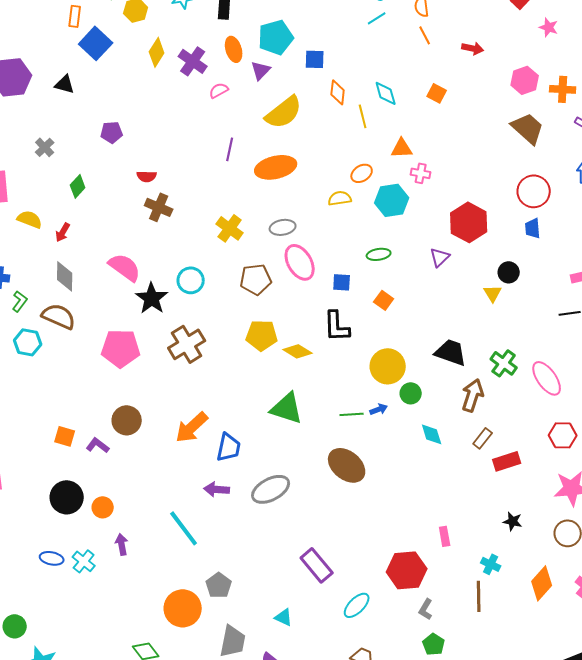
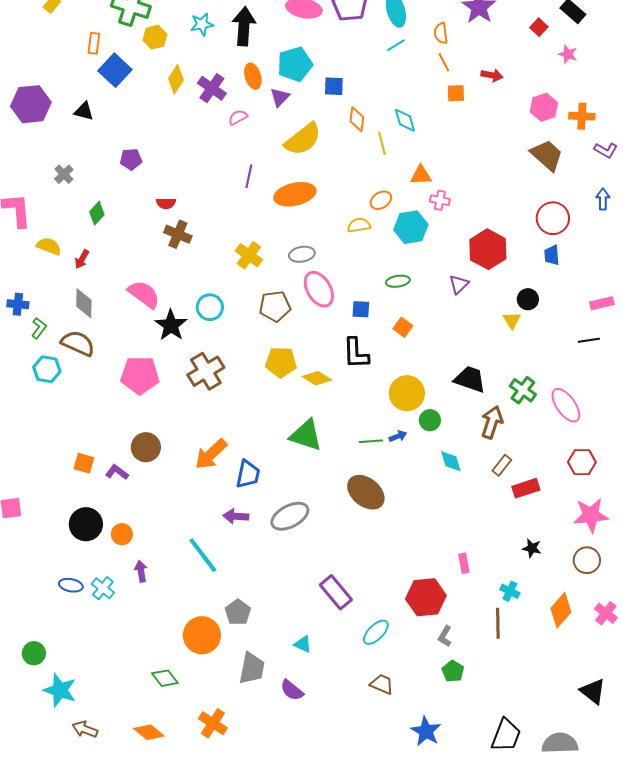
orange square: (437, 93) -> (456, 93), moved, turned -30

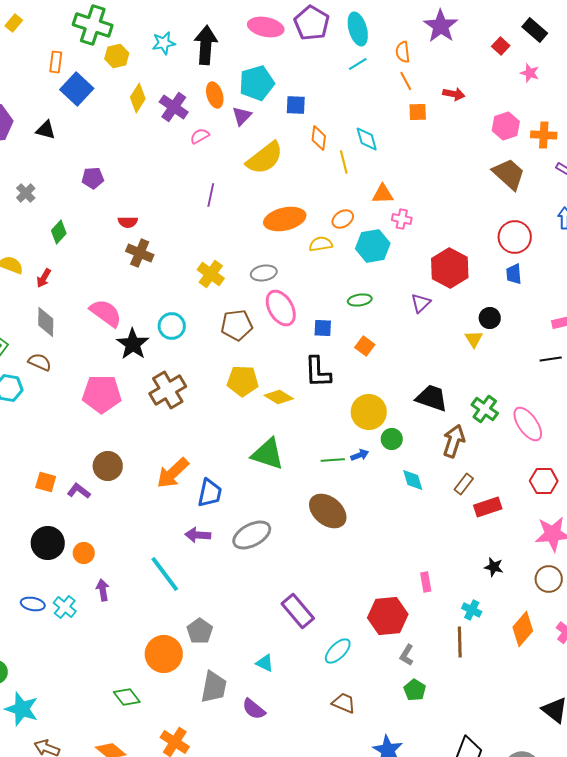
orange ellipse: (295, 194) -> (285, 219), moved
brown semicircle: (78, 343) -> (40, 362), size x0.7

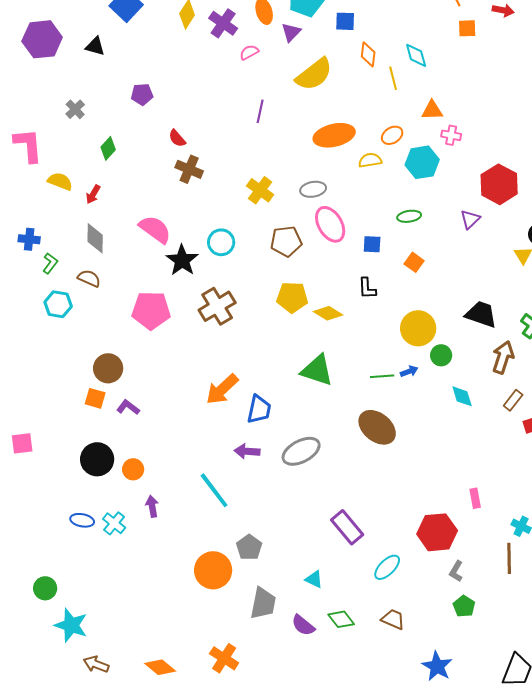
red semicircle: (128, 222) -> (177, 138), turned 48
black L-shape: (318, 372) -> (367, 288), size x0.7
brown circle: (108, 466) -> (108, 368), moved
green diamond: (127, 697) -> (341, 619), moved

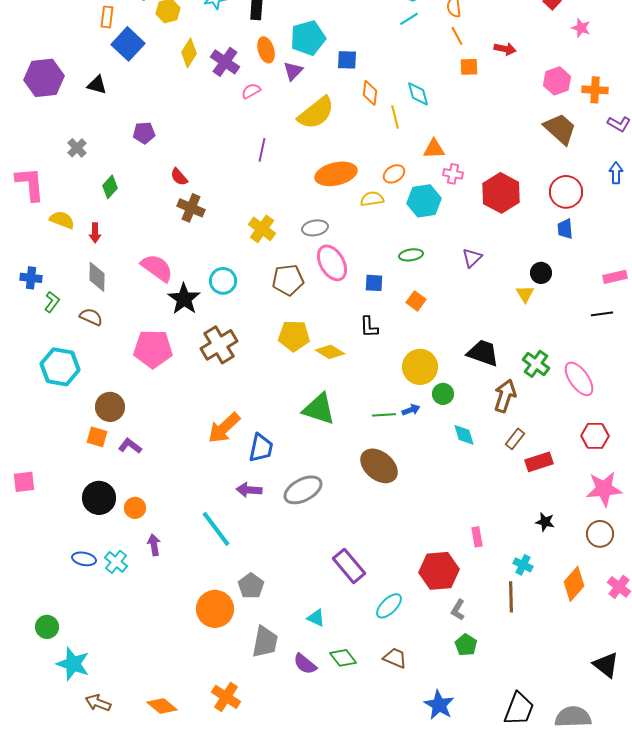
red hexagon: (499, 184) -> (501, 193), moved
red arrow: (93, 194) -> (95, 233), turned -30
cyan hexagon: (58, 304) -> (60, 367), moved, size x1.4

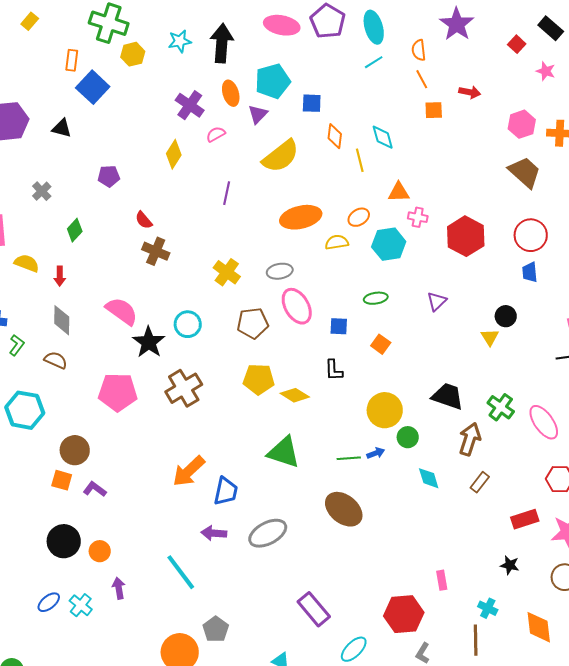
yellow diamond: (189, 53) -> (174, 154), moved
red rectangle: (539, 462) -> (525, 519), moved
blue ellipse: (84, 559) -> (49, 602), turned -50
orange diamond: (574, 584) -> (539, 627), turned -48

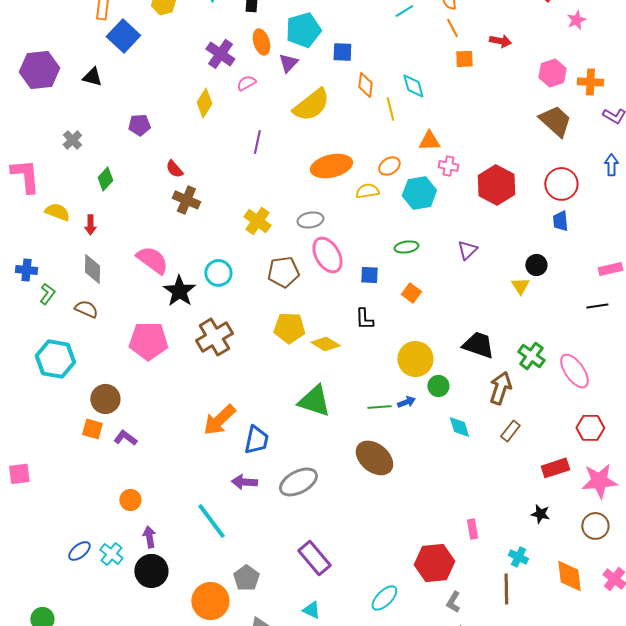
pink star: (546, 71) -> (576, 20), turned 30
black circle: (64, 541) -> (151, 571), moved
purple rectangle: (314, 609) -> (314, 558), moved

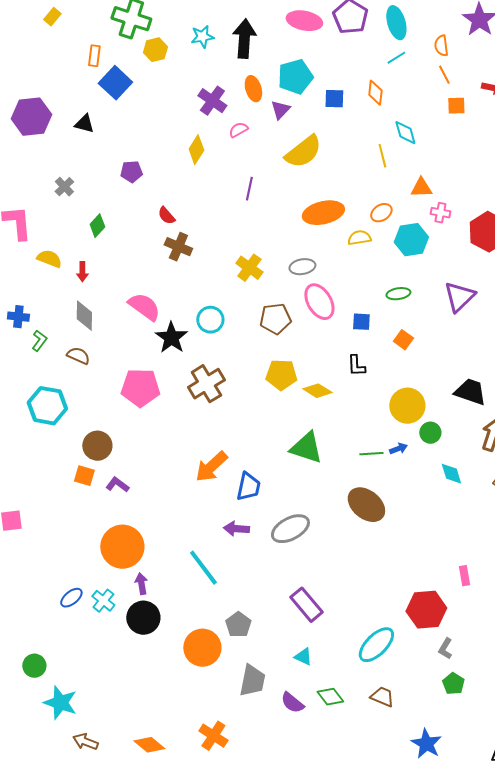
orange diamond: (365, 85) -> (375, 93), moved
purple triangle: (467, 250) -> (459, 297), size x1.6
orange circle: (130, 500) -> (122, 547), size x2.0
cyan ellipse: (384, 598) -> (376, 645), size x1.4

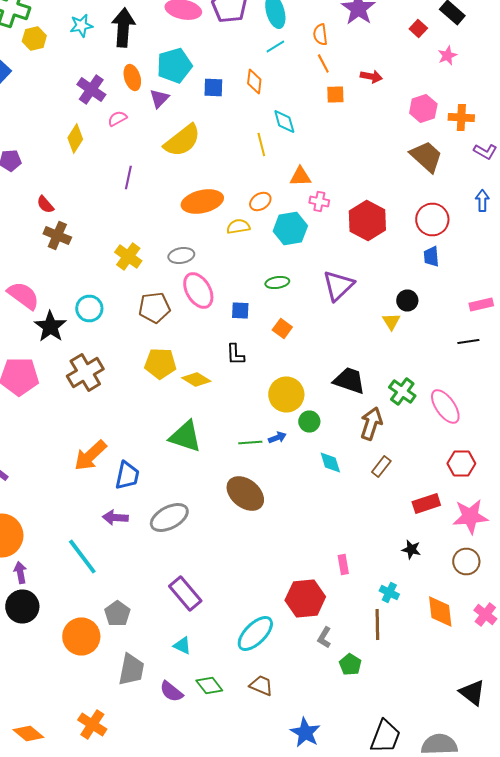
green pentagon: (453, 684) -> (350, 664), moved

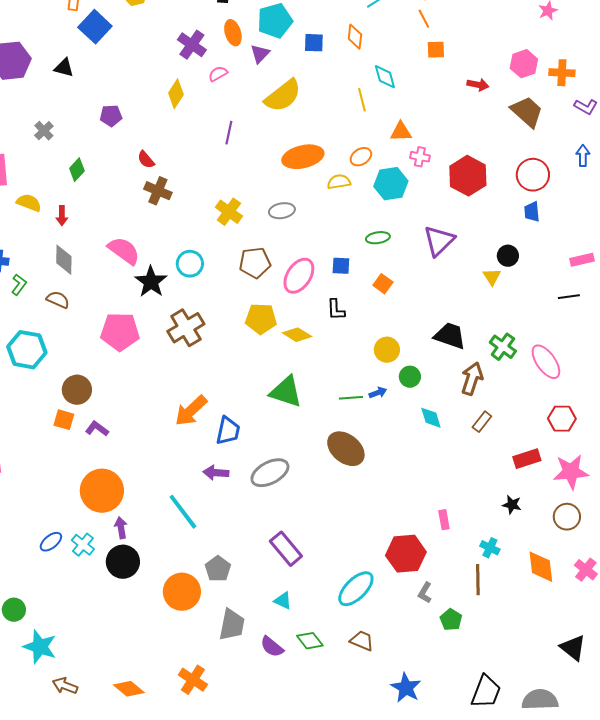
red arrow: (371, 76) -> (478, 85), moved
pink ellipse: (198, 290) -> (299, 276), moved, turned 63
yellow circle: (286, 394) -> (387, 350), size x0.7

